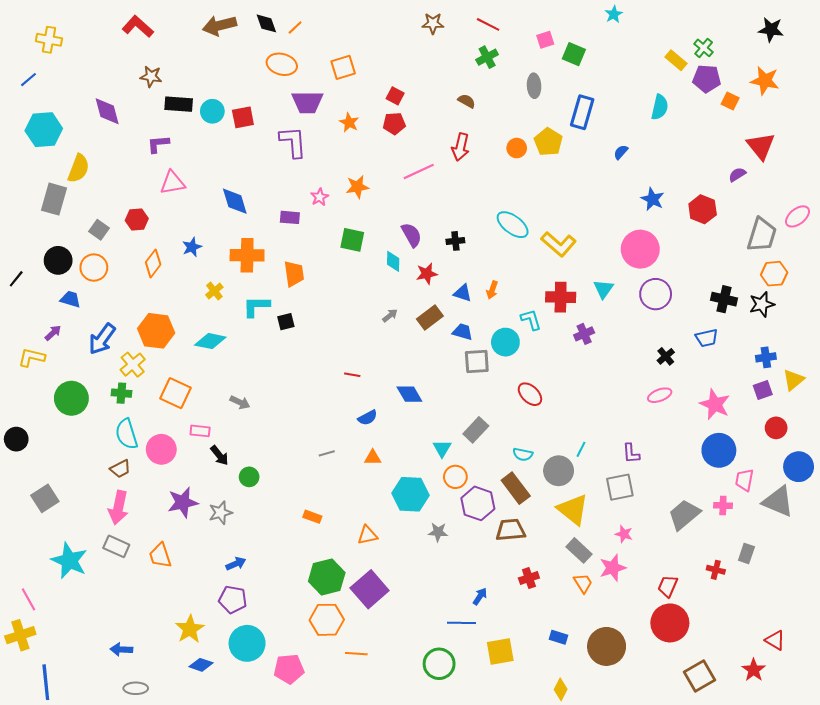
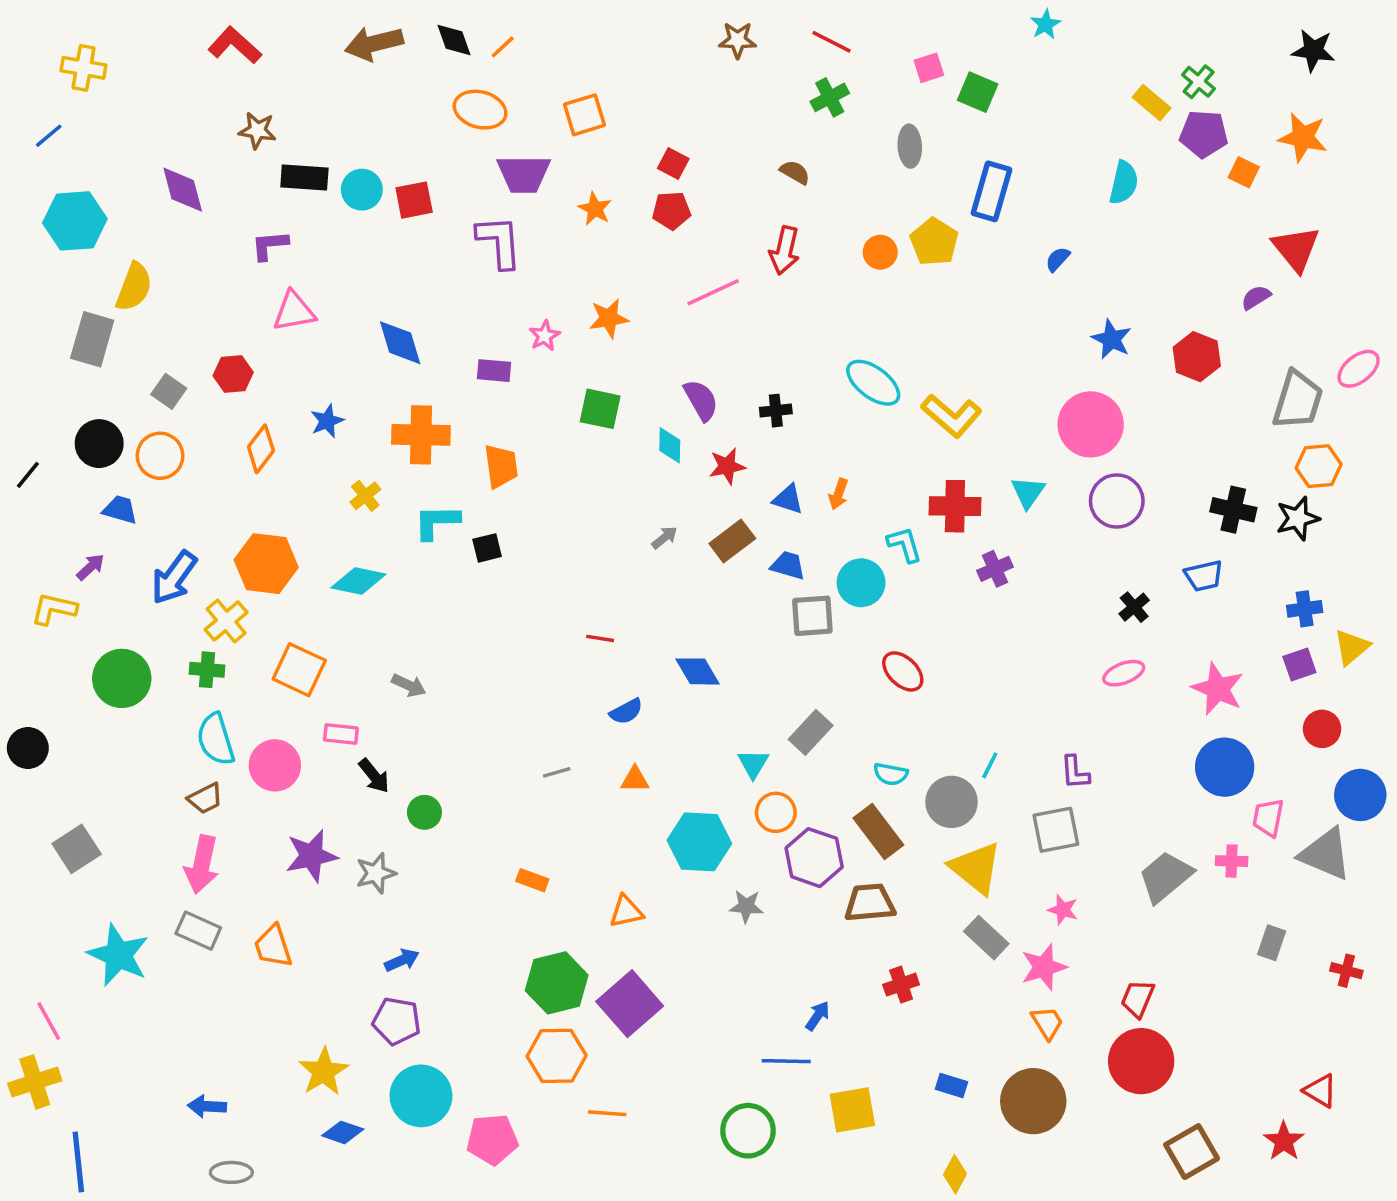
red cross: (716, 570) -> (1346, 971), moved
orange trapezoid: (583, 583) -> (1047, 1023), moved

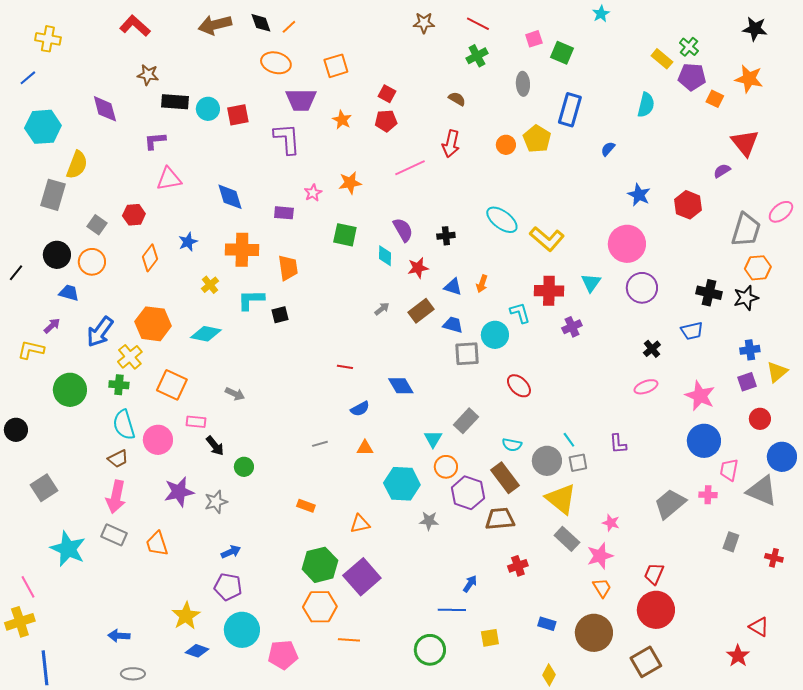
cyan line: (990, 765) -> (569, 440), turned -63
gray square: (1056, 830) -> (578, 463), moved, size x0.7
yellow square: (852, 1110) -> (490, 638), size x0.7
brown square: (1192, 1152) -> (646, 662), moved

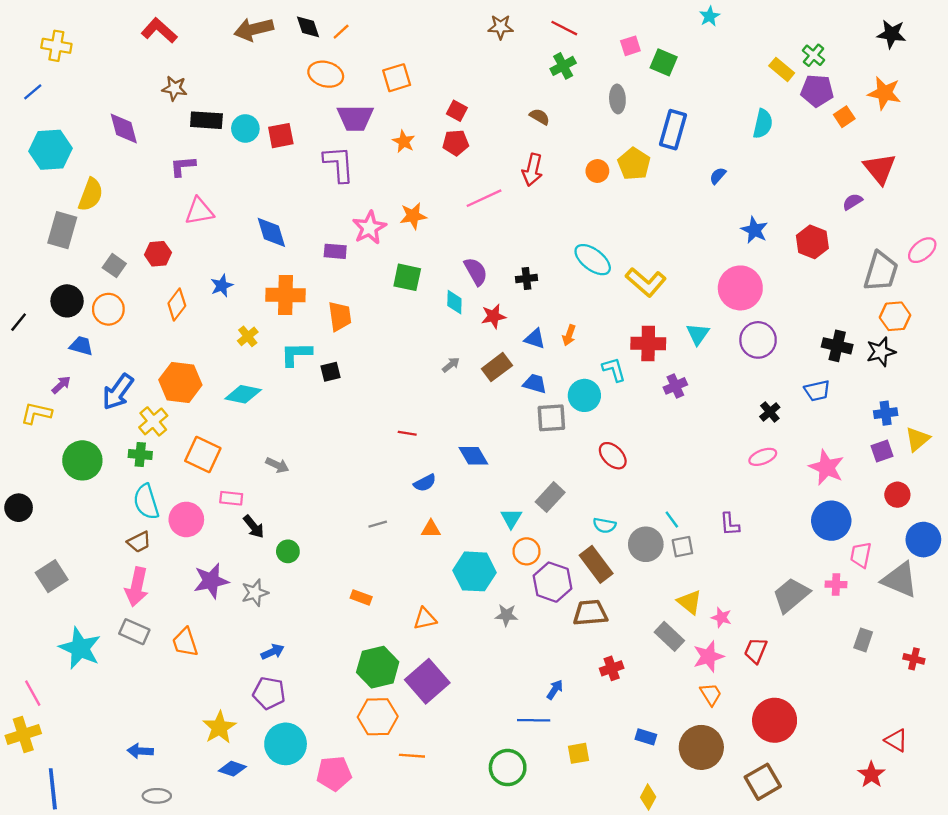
orange square: (715, 99) -> (844, 117), turned 30
pink star: (313, 193) -> (369, 228), size x1.6
yellow triangle: (561, 499) -> (690, 602), moved, size x0.7
red trapezoid: (654, 574) -> (756, 651), moved

